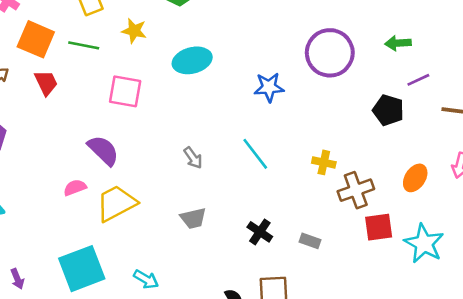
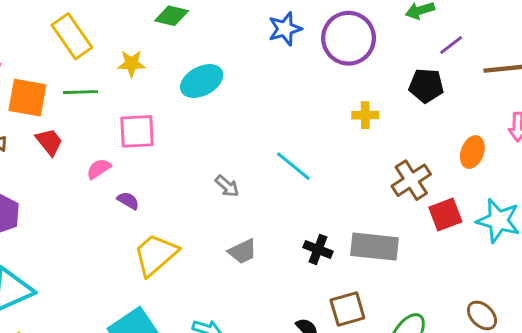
blue star: (269, 87) -> (285, 29), moved
purple semicircle: (103, 150) -> (128, 201), size x0.6
yellow cross: (324, 162) -> (365, 115), moved
pink semicircle: (75, 188) -> (99, 169), moved
gray rectangle: (310, 241) -> (374, 247), size x2.0

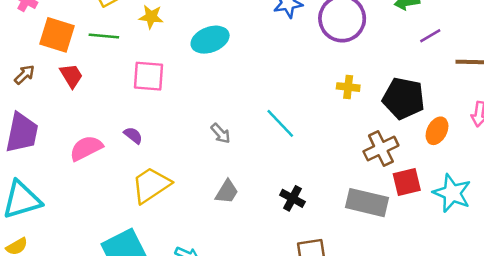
black pentagon: (426, 85) -> (404, 98), moved, size x1.4
pink semicircle: (99, 169) -> (86, 148), moved, size x1.5
gray rectangle: (374, 247) -> (367, 203), moved
gray trapezoid: (243, 251) -> (227, 192), turned -40

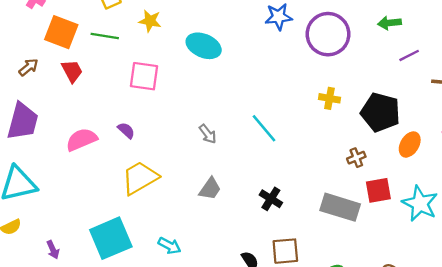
cyan ellipse: (210, 40) -> (204, 46), turned 40
brown cross: (381, 148) -> (356, 158), size x0.6

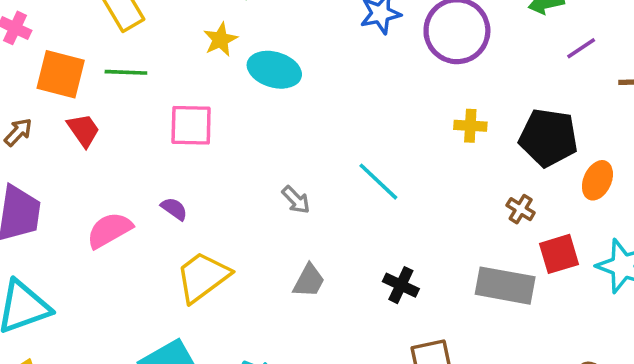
yellow star: (150, 21) -> (220, 40), moved, turned -30
brown cross: (356, 158) -> (521, 209), turned -30

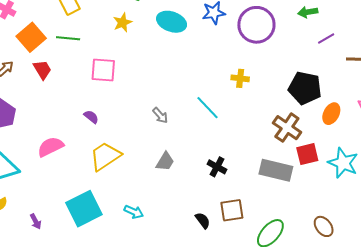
cyan ellipse: (274, 70) -> (172, 22), moved
orange square: (61, 74) -> (31, 37), turned 32
yellow cross: (470, 126) -> (240, 78), moved
brown cross: (521, 209) -> (287, 128), size x1.8
pink semicircle: (109, 230) -> (50, 147), moved

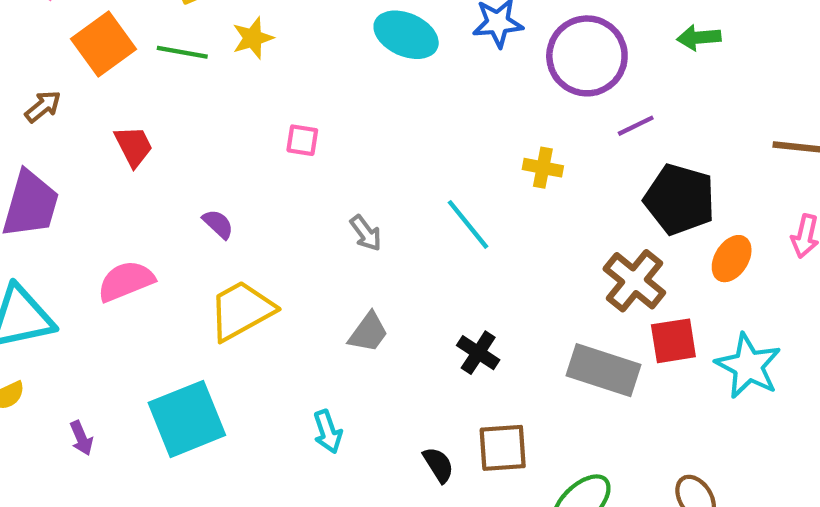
yellow star: (123, 22) -> (253, 38), moved
purple line: (326, 38) -> (636, 126), moved
red trapezoid: (42, 70) -> (134, 146), moved
pink square: (103, 70) -> (302, 140), moved, size x0.6
cyan arrow: (134, 212) -> (328, 432), moved, turned 42

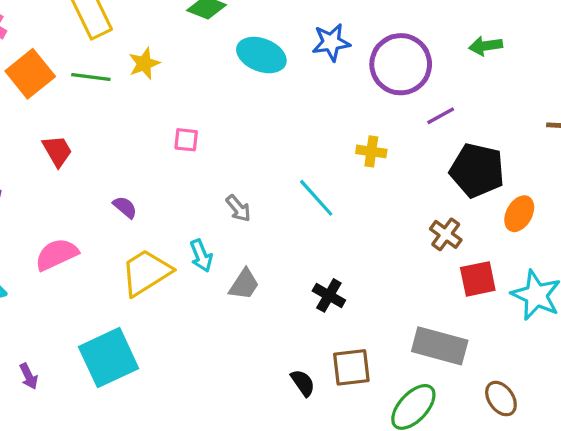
brown cross: (634, 281) -> (446, 234), size x0.7
gray rectangle: (604, 370) -> (440, 346), moved
cyan arrow: (328, 432) -> (201, 256), moved

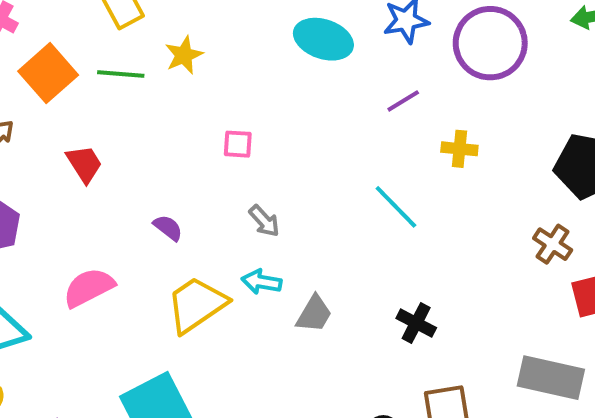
purple line: (441, 116) -> (403, 101), moved
gray arrow: (238, 208) -> (264, 221), moved
cyan arrow: (201, 256) -> (262, 282), turned 124

